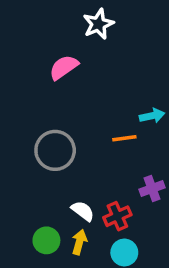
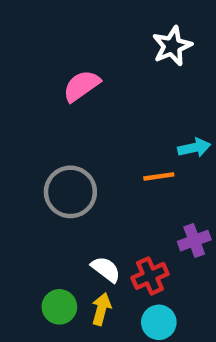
white star: (98, 24) -> (172, 46), moved

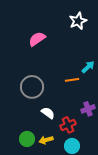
cyan arrow: (194, 148) -> (88, 67), turned -32
white semicircle: (106, 269) -> (48, 113), moved
yellow arrow: (101, 309) -> (46, 140), turned -120

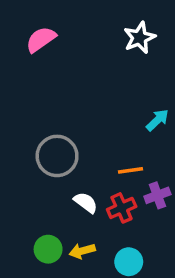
pink semicircle: (37, 39) -> (41, 39), moved
orange line: (72, 80) -> (131, 170), moved
red cross: (68, 125) -> (122, 208), moved

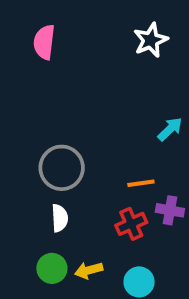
pink semicircle: (41, 39) -> (44, 42), turned -48
purple cross: (157, 195) -> (170, 210), turned 30
white semicircle: (86, 203) -> (60, 218), moved, turned 50

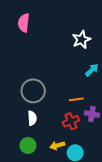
white star: (151, 40) -> (81, 40), moved
yellow arrow: (89, 270) -> (57, 145), moved

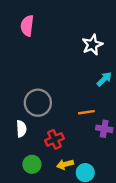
white semicircle: (32, 118) -> (21, 129), moved
red cross: (71, 121) -> (54, 139), moved

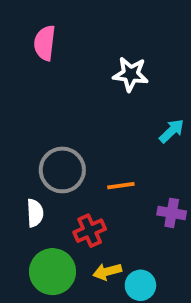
white star: (92, 45) -> (131, 74), moved, turned 30
orange line: (86, 112) -> (121, 186), moved
green circle: (32, 164) -> (53, 272), size x1.5

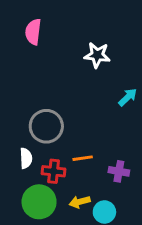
orange line: (121, 186) -> (83, 158), moved
purple cross: (172, 213) -> (119, 171), moved
red cross: (90, 231) -> (54, 171), moved, turned 30

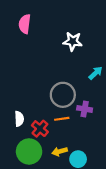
gray circle: (46, 126) -> (63, 95), moved
red cross: (54, 171) -> (40, 129), turned 35
purple cross: (119, 171) -> (85, 109), moved

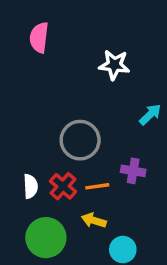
gray circle: (63, 95) -> (80, 140), moved
red cross: (40, 129) -> (63, 186), moved
yellow arrow: (60, 151) -> (94, 220), moved, turned 32

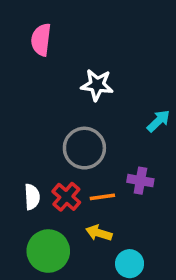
white star: (114, 65) -> (97, 85), moved

